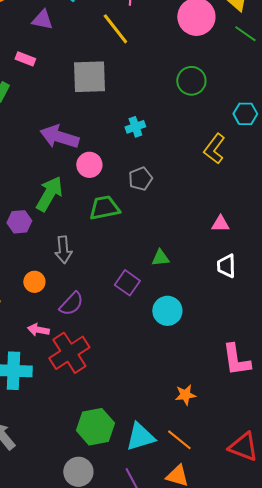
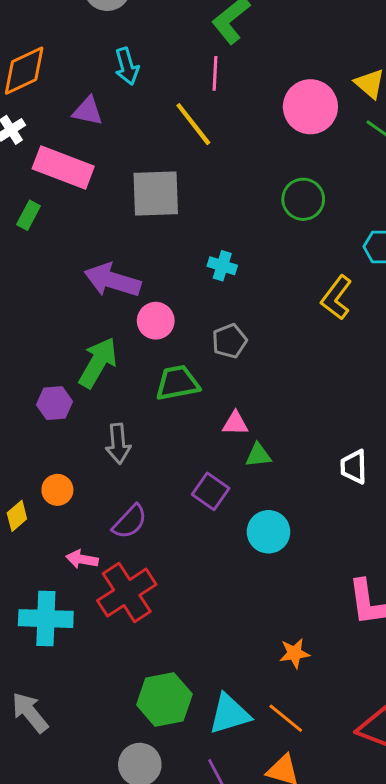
pink rectangle: (25, 59) -> (63, 167), size x2.0
cyan cross: (135, 127) -> (222, 266), turned 36
pink triangle: (220, 224) -> (235, 423), moved
orange circle: (34, 282) -> (57, 490), moved

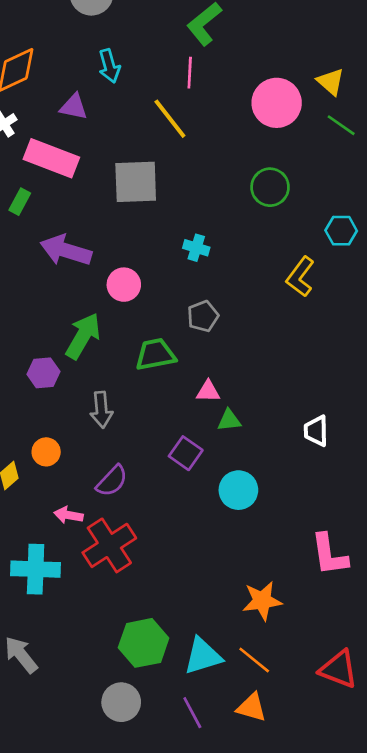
purple arrow: (112, 280) -> (66, 250), moved
pink circle: (156, 321) -> (124, 285), moved
orange star: (295, 653) -> (262, 601), size x1.4

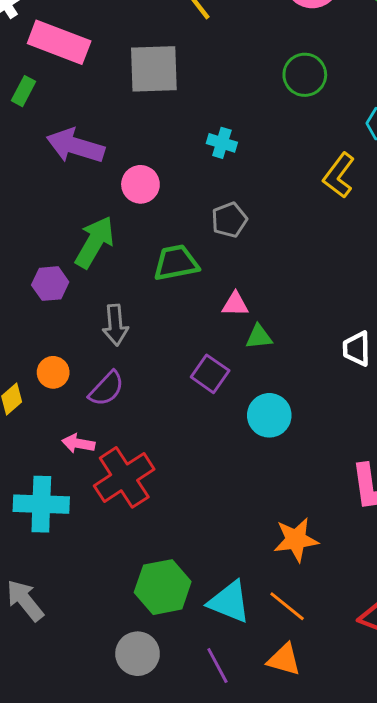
purple semicircle: (112, 481) -> (106, 389), moved
cyan triangle: (203, 656) -> (229, 602), turned 39

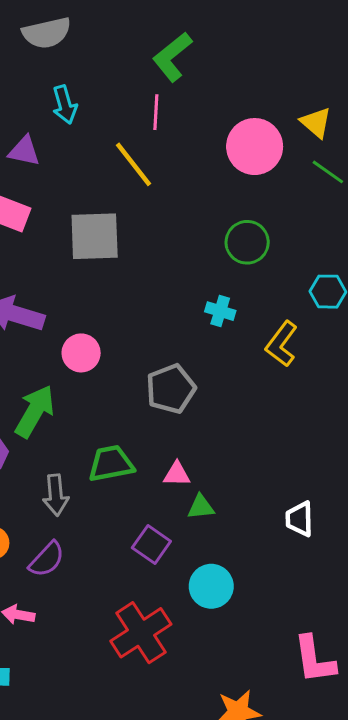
cyan cross: (222, 143) -> (220, 311), moved
gray pentagon: (229, 220) -> (171, 389), size x1.4
green trapezoid: (176, 263) -> (111, 464), moved
red cross: (124, 477) -> (141, 633), moved

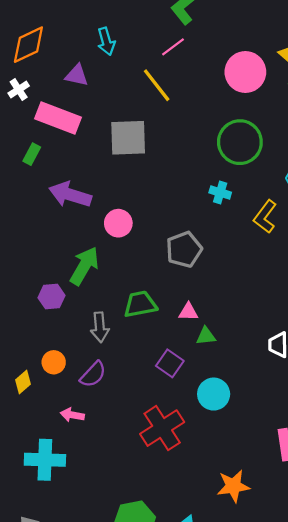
pink line: (156, 112) -> (173, 47), turned 50
green circle: (247, 242) -> (240, 142), size x1.4

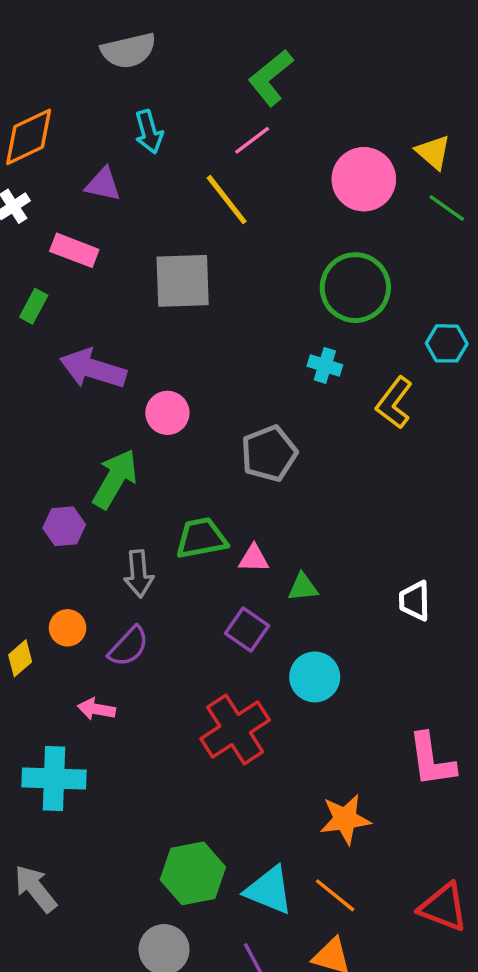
pink rectangle: (58, 118) -> (74, 250), size x0.7
pink triangle: (188, 312) -> (254, 558), moved

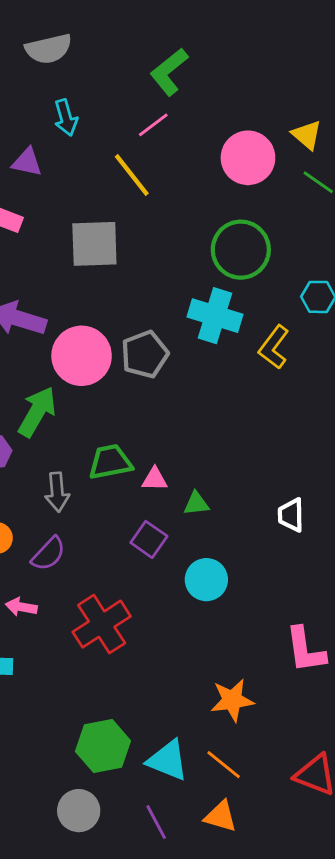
cyan cross: (325, 365) -> (215, 316), size x1.8
pink circle: (167, 413) -> (82, 356), size x1.6
gray pentagon: (269, 453) -> (145, 354), moved
red cross: (235, 729) -> (102, 624), moved

